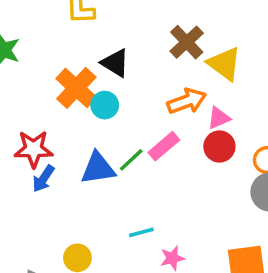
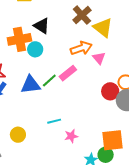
orange cross: (76, 88) -> (19, 39), turned 35
pink triangle: (219, 118) -> (99, 58), turned -48
red circle: (219, 146) -> (110, 91), moved

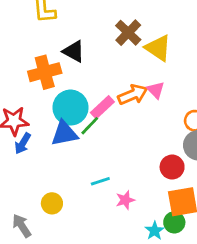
orange arrow: (81, 48) -> (133, 95), moved
cyan circle: (35, 49) -> (70, 108), moved, size x1.6
pink rectangle: (68, 73) -> (102, 107), moved
red circle: (110, 91) -> (172, 167), moved

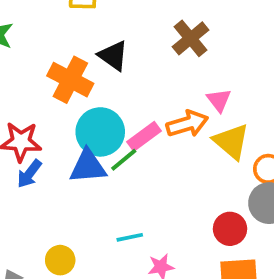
yellow triangle: (158, 48) -> (231, 142), moved
orange cross: (45, 72) -> (70, 80), turned 36
pink triangle: (156, 90) -> (219, 100), moved

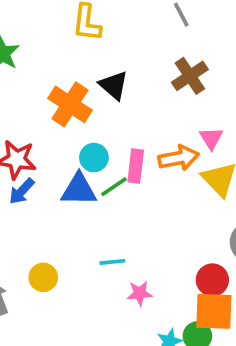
cyan circle: (100, 132) -> (94, 158), size x0.6
pink rectangle: (144, 136) -> (136, 166), turned -52
red circle: (230, 229) -> (212, 280), moved

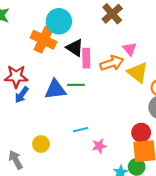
black triangle: (114, 85) -> (75, 48), moved
cyan circle: (94, 158) -> (59, 21), moved, size x1.5
pink rectangle: (136, 166) -> (86, 58), moved
green line: (114, 187) -> (76, 85), turned 42

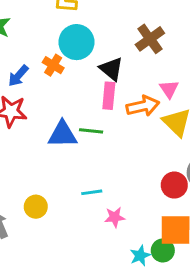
orange cross: (44, 40) -> (53, 65), size x0.6
black triangle: (75, 48) -> (111, 69), moved
blue arrow: (22, 95) -> (18, 76), moved
red circle: (141, 133) -> (174, 185), moved

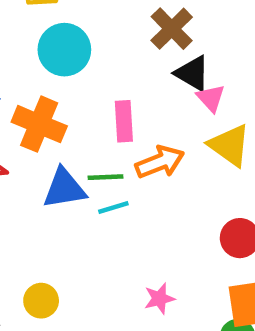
orange cross: (53, 65) -> (39, 124), moved, size x1.6
black triangle: (111, 69) -> (192, 73), moved
orange arrow: (143, 106) -> (160, 162), moved
cyan line: (92, 192) -> (113, 207), moved

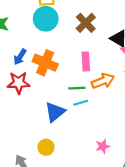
brown cross: (172, 29) -> (86, 23), moved
cyan circle: (64, 50) -> (46, 19), moved
blue triangle: (64, 188) -> (55, 112), moved, turned -30

